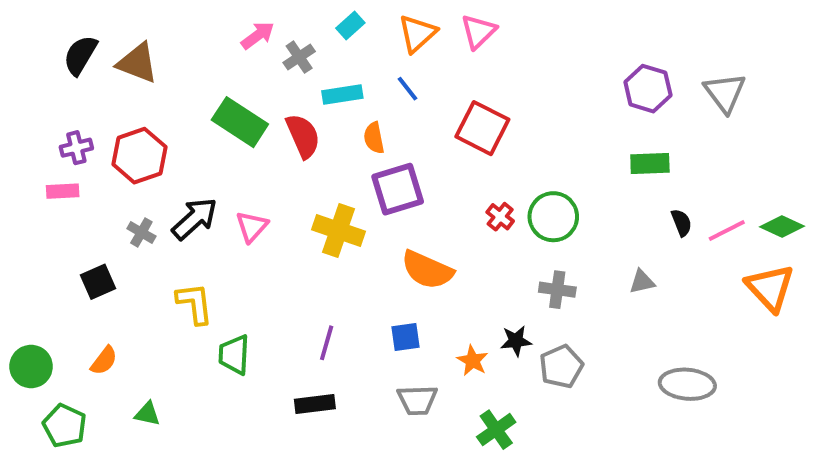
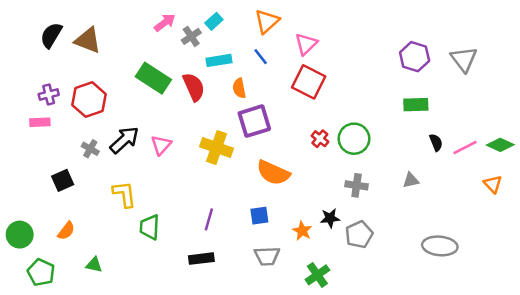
cyan rectangle: (350, 26) -> (214, 21), moved
pink triangle: (478, 31) -> (306, 44), moved
orange triangle: (770, 288) -> (493, 184), size x0.6

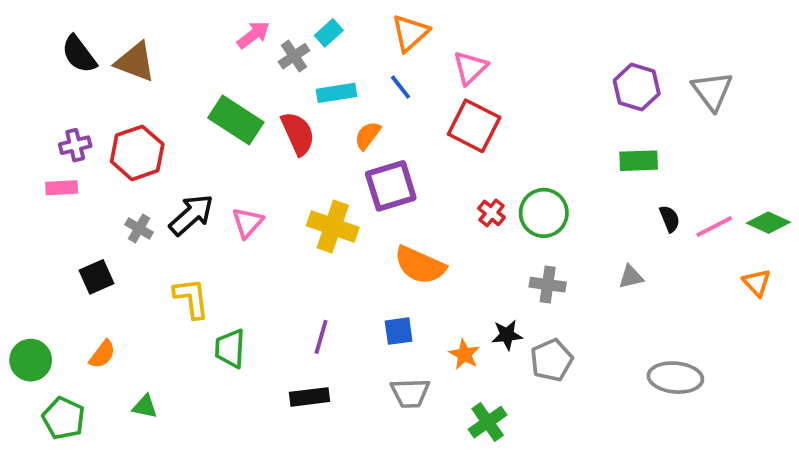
black semicircle: (51, 35) -> (79, 54), turned -68
orange semicircle: (239, 88) -> (368, 135), turned 48

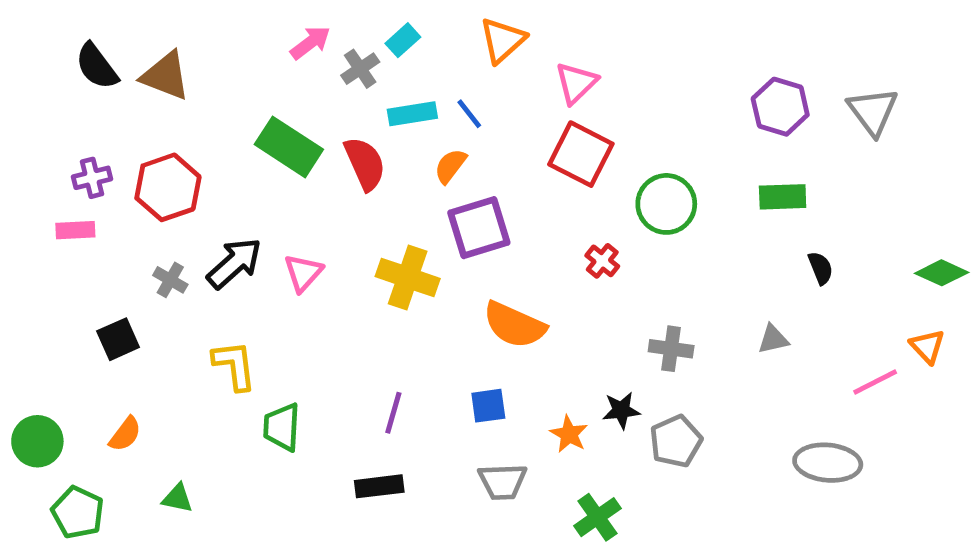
blue line: (400, 87) -> (469, 114), moved
green circle: (544, 213) -> (666, 204), moved
pink line: (714, 226) -> (875, 382), moved

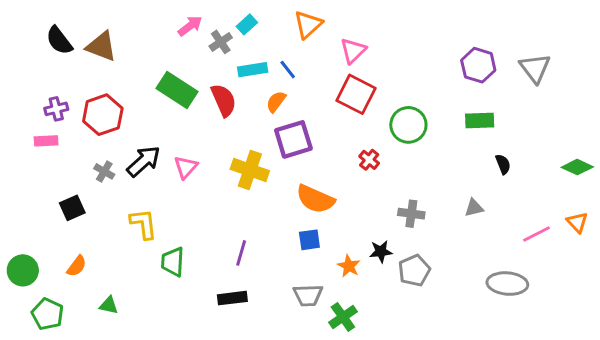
orange triangle: (927, 346) -> (577, 222), moved
blue square: (488, 406) -> (309, 240), moved
green cross: (597, 517) -> (343, 317), moved

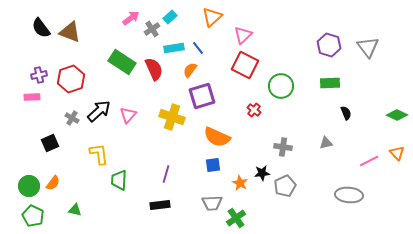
green circle: (23, 270) -> (29, 186), moved

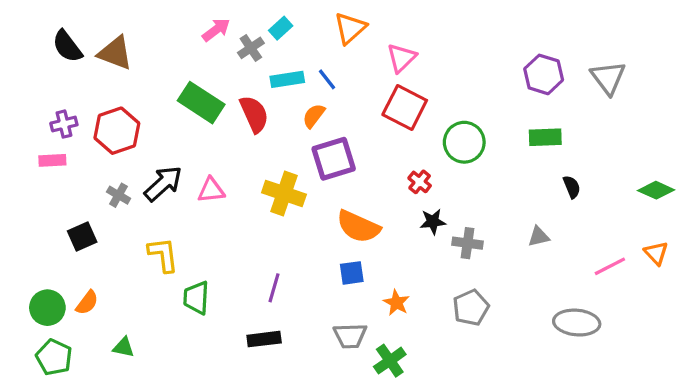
pink triangle: (128, 115) -> (211, 190), turned 42
black star: (262, 173) -> (433, 222), moved

